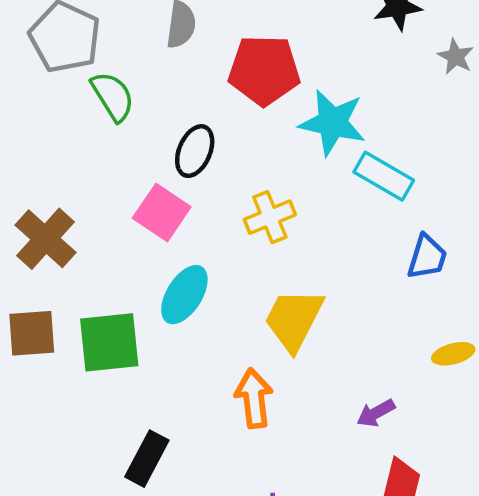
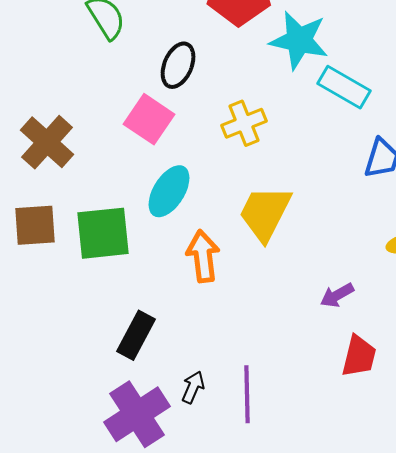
orange arrow: (254, 398) -> (203, 256), moved

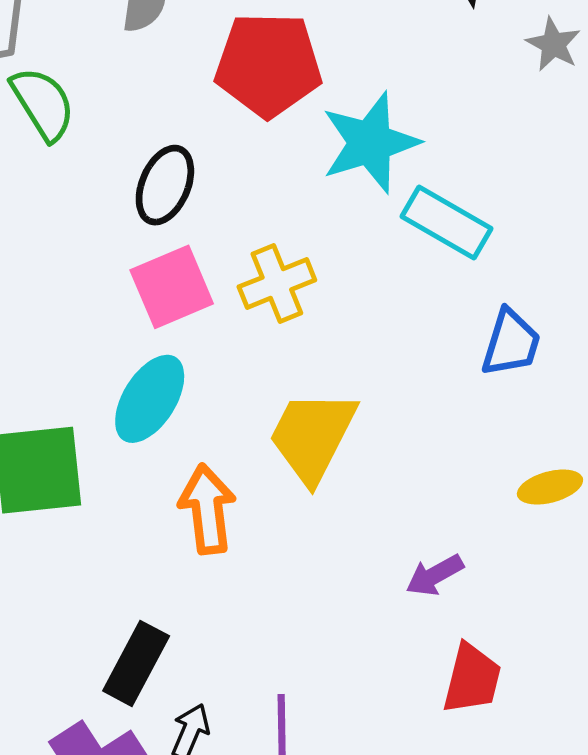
cyan star: (299, 40) -> (370, 143), turned -30
pink square: (149, 119) -> (172, 287), moved, turned 33
black rectangle: (136, 335) -> (136, 663), moved

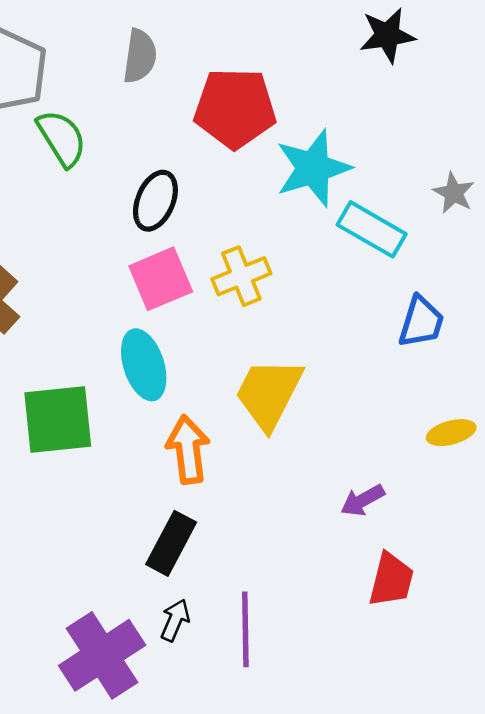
gray star: (553, 44) -> (454, 193), moved
cyan ellipse: (150, 399) -> (144, 365), turned -50
black rectangle: (136, 663) -> (171, 543), moved

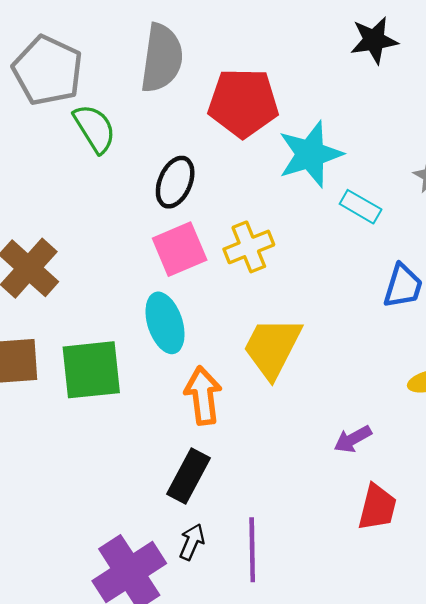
gray semicircle: (140, 56) -> (162, 58), size x1.5
cyan rectangle: (372, 229) -> (361, 207), size x0.7

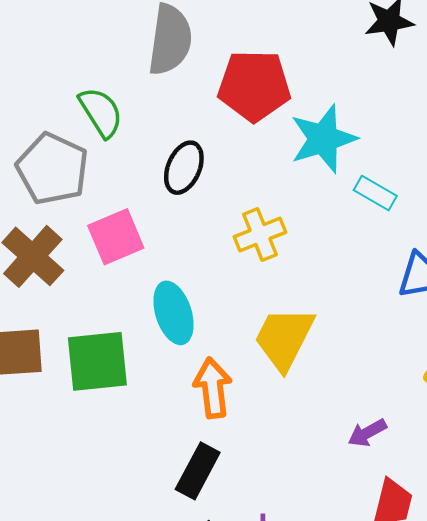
gray pentagon: (48, 70) -> (52, 169), moved
pink square: (180, 249) -> (116, 237), moved

